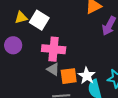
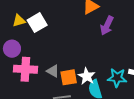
white square: (39, 20) -> (37, 23), turned 30
pink cross: (54, 49) -> (25, 69), moved

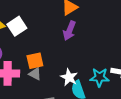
purple arrow: (107, 26) -> (69, 31), moved
orange square: (69, 77) -> (35, 61), moved

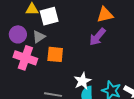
gray triangle: (35, 74) -> (39, 37), moved, turned 40

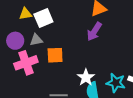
gray triangle: (39, 37) -> (36, 40), turned 32
pink cross: (25, 58) -> (26, 63), turned -30

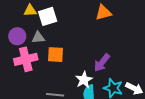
purple arrow: (94, 32) -> (102, 63), moved

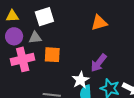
yellow triangle: (30, 11) -> (12, 16), moved
orange triangle: (103, 13) -> (99, 23), moved

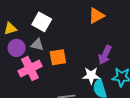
white square: (44, 17) -> (42, 22), turned -30
gray triangle: (35, 38) -> (37, 45), turned 32
white star: (81, 80) -> (91, 76), turned -30

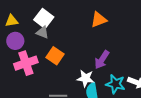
gray triangle: (37, 45) -> (42, 32), moved
orange square: (58, 57) -> (55, 56), turned 36

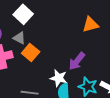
orange triangle: (99, 20) -> (90, 25), moved
gray triangle: (42, 32) -> (19, 38), moved

